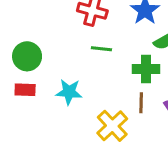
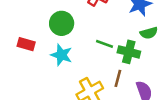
green line: (101, 49) -> (105, 44), moved
green circle: (27, 56) -> (62, 23), moved

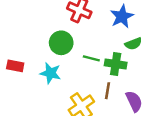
green circle: (62, 23) -> (61, 43), moved

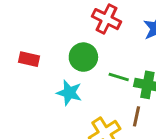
red rectangle: (15, 66) -> (29, 59), moved

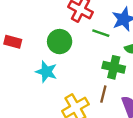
green line: (119, 77) -> (101, 33), moved

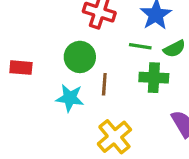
green line: (101, 33) -> (140, 46), moved
brown line: (103, 94) -> (104, 84), moved

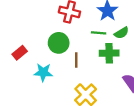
red rectangle: (21, 68) -> (20, 53), turned -40
cyan star: (70, 98) -> (43, 72), moved

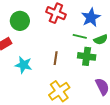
green circle: (59, 43) -> (20, 21), moved

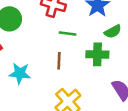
green line: (80, 36) -> (68, 33), moved

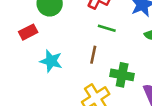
green cross: (97, 54) -> (122, 75), moved

